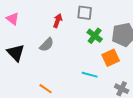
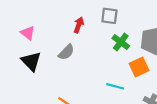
pink triangle: (13, 19) -> (28, 33), moved

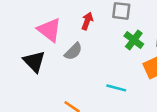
pink triangle: (28, 33) -> (49, 30), moved, size x1.5
cyan line: (115, 86) -> (116, 88), moved

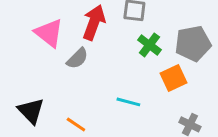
red arrow: (87, 21) -> (94, 22), size x1.6
black triangle: (34, 61) -> (31, 111), moved

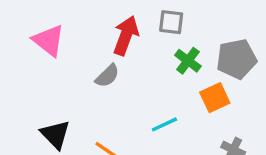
pink triangle: (49, 33) -> (49, 41), moved
cyan line: (128, 102) -> (164, 124), turned -40

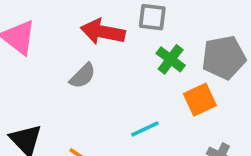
red arrow: (126, 36) -> (103, 32), turned -99

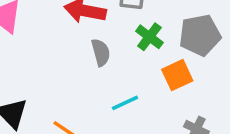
gray semicircle: (83, 76) -> (101, 52), moved, turned -60

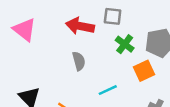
gray semicircle: (101, 52) -> (79, 61), moved

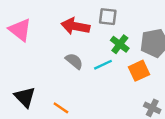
gray semicircle: (79, 61) -> (74, 61), turned -36
cyan line: (108, 90) -> (103, 65), moved

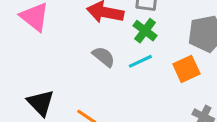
green cross: (120, 44) -> (145, 31), moved

